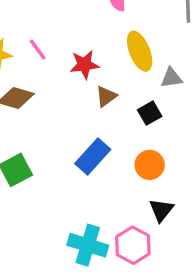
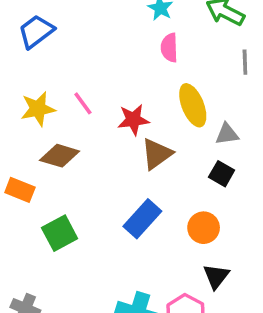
brown triangle: (106, 96) -> (157, 154), size x1.4
black square: (150, 113) -> (222, 174), moved, turned -30

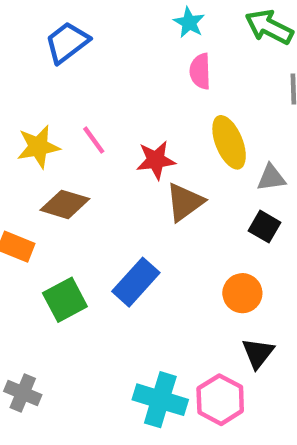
blue trapezoid: (36, 31) -> (67, 42), moved
blue rectangle: (142, 219) -> (136, 282), moved

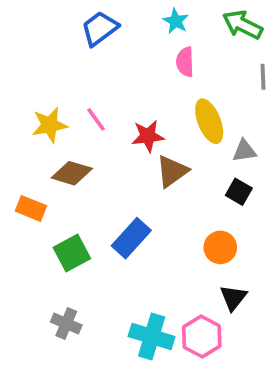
blue trapezoid: (67, 42) -> (100, 28), moved
gray cross: (23, 393) -> (66, 324), moved

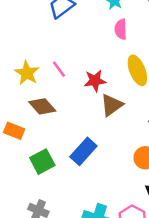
yellow star: (50, 125) -> (27, 73), turned -30
brown diamond: (72, 173) -> (42, 106), turned 32

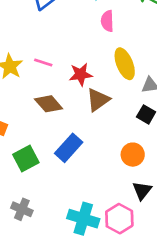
pink line: (59, 69) -> (43, 62), turned -36
brown diamond: (42, 106) -> (49, 104), moved

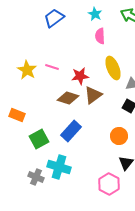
brown diamond: (49, 104) -> (68, 98), moved, turned -30
cyan cross: (83, 219) -> (59, 167), moved

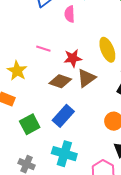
pink semicircle: (100, 36) -> (70, 14), moved
yellow star: (27, 70) -> (17, 71), moved
cyan cross: (59, 167) -> (64, 154), moved

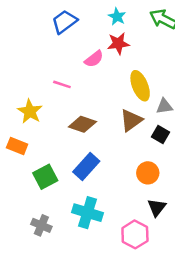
pink semicircle: (70, 14) -> (94, 59), moved, turned -126
red star: (73, 58) -> (118, 43), moved
brown triangle: (86, 78) -> (131, 120), moved

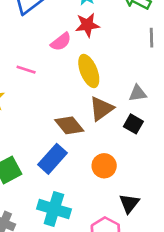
yellow ellipse: (140, 86) -> (89, 71), moved
brown diamond: (82, 124) -> (69, 125), moved, turned 32
orange circle: (148, 173) -> (104, 166), moved

